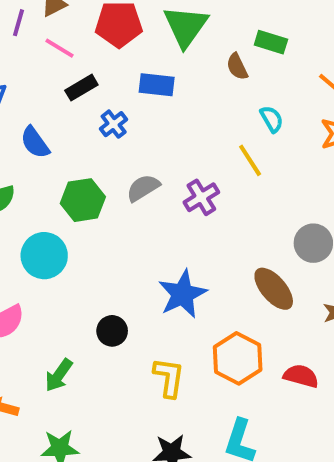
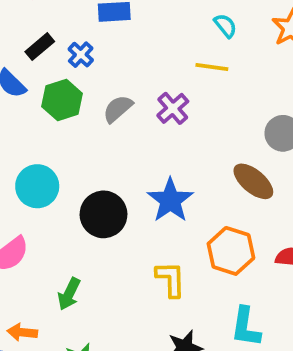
black rectangle: (81, 88) -> (40, 47), moved
yellow line: (250, 160) -> (212, 67), turned -40
green hexagon: (83, 200) -> (62, 100), moved
black circle: (112, 331) -> (103, 214), moved, size x1.6

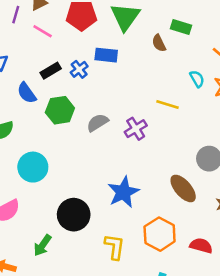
cyan semicircle: (225, 26) -> (197, 79), moved
blue cross: (81, 55) -> (79, 69), moved
black circle: (103, 214) -> (74, 215), moved

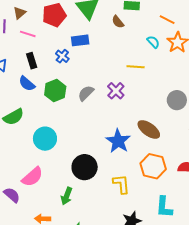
black rectangle: (51, 71) -> (32, 61), moved, turned -63
brown ellipse: (183, 188) -> (149, 129), moved

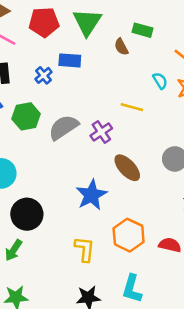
gray semicircle: (86, 93) -> (63, 127), size x1.4
brown ellipse: (149, 129) -> (127, 168), moved
black circle: (85, 167) -> (27, 214), moved

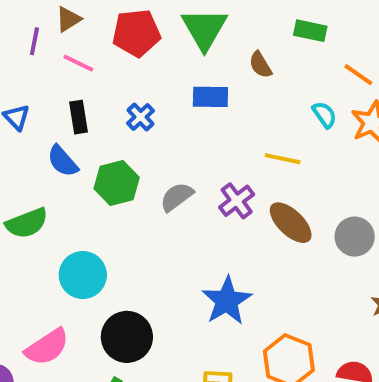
green rectangle: (143, 30) -> (310, 31), moved
blue rectangle: (70, 60) -> (210, 97), moved
gray semicircle: (63, 127) -> (177, 197), size x0.7
brown ellipse: (127, 168) -> (291, 223), moved

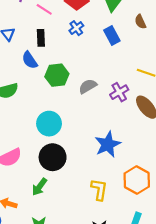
blue rectangle: (210, 97) -> (112, 35), turned 54
blue cross: (141, 117) -> (76, 28), moved
cyan circle: (83, 275) -> (49, 124), moved

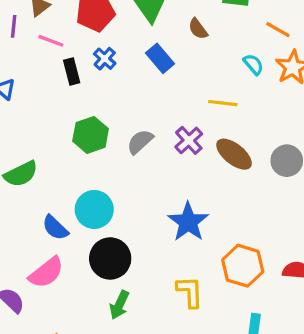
black rectangle: (41, 38) -> (72, 71), moved
blue semicircle: (30, 60) -> (55, 228), moved
green arrow: (39, 187) -> (119, 305), moved

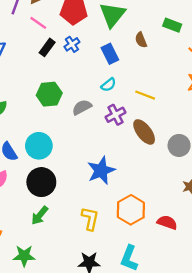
cyan semicircle: (253, 64) -> (109, 85), moved, turned 77
black rectangle: (72, 71) -> (47, 47), turned 36

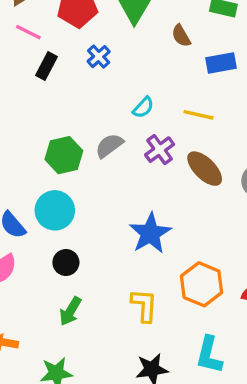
blue cross: (72, 44) -> (99, 57), moved
blue rectangle: (110, 54) -> (221, 63), moved, turned -66
green hexagon: (49, 94) -> (64, 155), moved
black circle: (41, 182) -> (66, 262), size x0.6

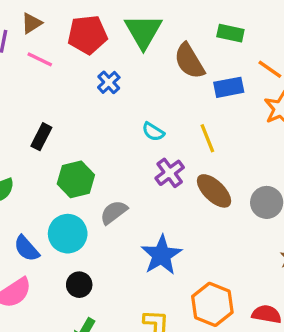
brown semicircle: (181, 36) -> (189, 61), size x1.6
black rectangle: (47, 66) -> (41, 137), moved
cyan semicircle: (143, 107) -> (153, 132), turned 80
yellow line: (199, 115) -> (207, 138), turned 56
gray semicircle: (109, 146) -> (114, 212), moved

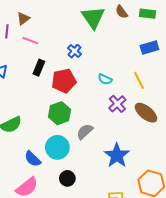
red pentagon: (87, 35) -> (64, 81), moved
brown semicircle: (189, 61) -> (122, 12), moved, size x0.6
black rectangle: (41, 137) -> (39, 68), moved

